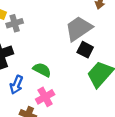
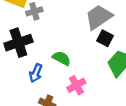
pink cross: (45, 97) -> (76, 85), moved

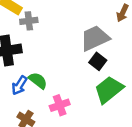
green semicircle: (62, 58) -> (38, 81), moved

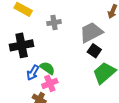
gray cross: (29, 21) -> (54, 23), moved
pink cross: (60, 105) -> (50, 83), moved

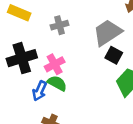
pink cross: (50, 83) -> (55, 64), moved

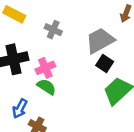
gray cross: (59, 25) -> (53, 30), turned 35
blue arrow: (40, 91) -> (20, 109), moved

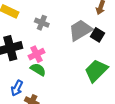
black square: (105, 63) -> (97, 35), moved

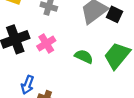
green semicircle: (38, 69) -> (84, 57), moved

